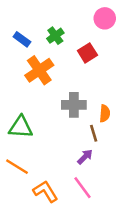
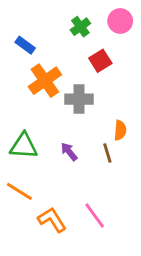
green cross: (55, 36) -> (80, 27), moved
gray cross: (74, 105) -> (79, 99), moved
purple arrow: (85, 157) -> (69, 152), moved, turned -84

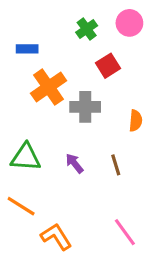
blue rectangle: (25, 45) -> (27, 49), turned -36
orange semicircle: (120, 130) -> (136, 121), moved
pink line: (95, 215) -> (125, 232), moved

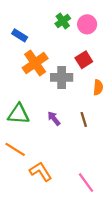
pink circle: (129, 23) -> (87, 24), moved
blue rectangle: (27, 49) -> (20, 35), turned 32
red square: (108, 66) -> (84, 60), moved
pink line: (125, 232) -> (86, 183), moved

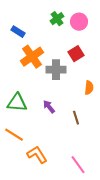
orange semicircle: (98, 87) -> (89, 88), moved
brown line: (84, 119) -> (76, 118), moved

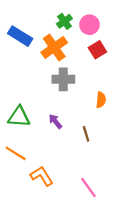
blue rectangle: (18, 32) -> (20, 36), size x1.5
red square: (76, 54) -> (97, 50), moved
orange cross: (32, 57) -> (54, 47), moved

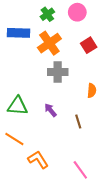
green cross: (64, 21) -> (47, 14), moved
pink circle: (89, 25) -> (77, 12), moved
blue rectangle: (20, 36) -> (19, 33), turned -30

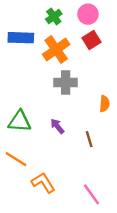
red square: (89, 45) -> (91, 40), moved

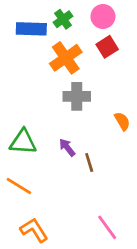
blue rectangle: (21, 38) -> (31, 29), moved
orange semicircle: (104, 104) -> (122, 121), turned -35
brown line: (89, 139) -> (89, 163), moved
orange L-shape: (43, 183) -> (34, 230), moved

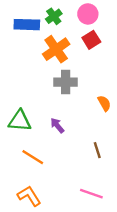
brown line: (89, 163) -> (97, 150), moved
orange line: (19, 186) -> (33, 157), moved
pink line: (107, 227) -> (91, 194), turned -35

